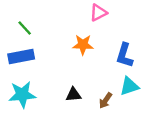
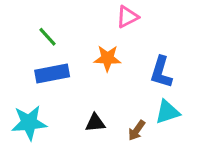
green line: (25, 28) -> (48, 37), moved
blue rectangle: (21, 57) -> (52, 74), moved

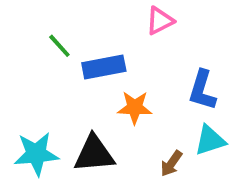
orange star: (107, 58) -> (135, 108), moved
blue rectangle: (52, 74) -> (104, 67), moved
black triangle: (95, 123) -> (94, 154), moved, size x1.6

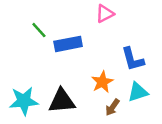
blue L-shape: (202, 90) -> (133, 59), turned -32
orange star: (135, 108) -> (102, 82), moved, turned -30

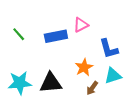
pink triangle: (105, 14) -> (81, 25), moved
green line: (39, 30) -> (19, 34), moved

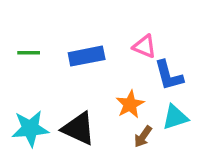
pink triangle: (81, 25) -> (145, 46), moved, turned 49
green line: (19, 34) -> (29, 53), turned -48
black triangle: (51, 83) -> (79, 129), turned 30

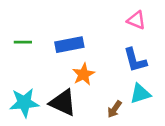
pink triangle: (145, 46) -> (136, 20), moved
orange star: (130, 104) -> (84, 74), moved

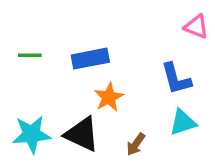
pink triangle: (136, 20) -> (196, 27), moved
brown arrow: (114, 109) -> (136, 144), moved

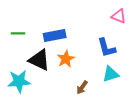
black triangle: (82, 134) -> (39, 60), moved

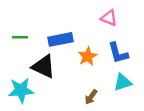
pink triangle: (119, 16) -> (109, 18), moved
orange star: (66, 59) -> (88, 56), moved

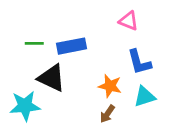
green line: (20, 37) -> (34, 43), moved
orange star: (88, 56) -> (110, 86), moved, turned -30

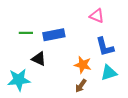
black triangle: (52, 78) -> (39, 59), size x0.7

